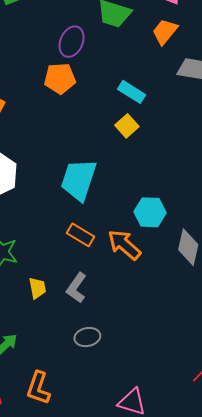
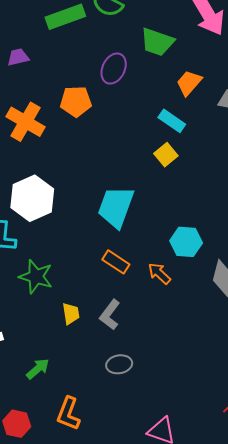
orange trapezoid: (165, 32) -> (189, 83), moved
orange pentagon: (60, 78) -> (76, 101), moved
orange arrow: (124, 245) -> (159, 273), size x0.7

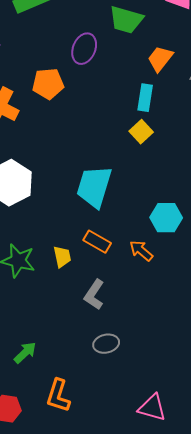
cyan rectangle: (172, 121) -> (145, 98), turned 68
yellow trapezoid: (71, 314) -> (62, 257), moved

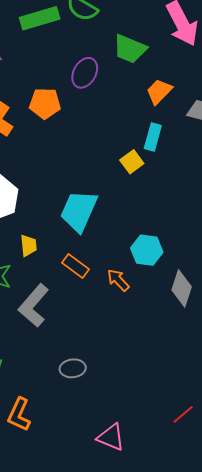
cyan rectangle: (145, 98) -> (153, 137), moved
yellow trapezoid: (62, 257) -> (29, 245), moved
gray L-shape: (94, 295) -> (34, 305), moved, size x1.4

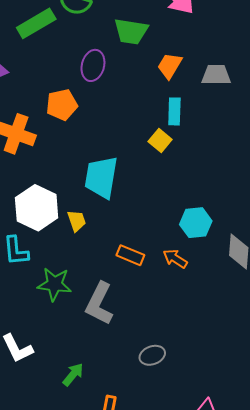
cyan trapezoid: (79, 211) -> (101, 177), moved
yellow trapezoid: (29, 245) -> (77, 221), moved

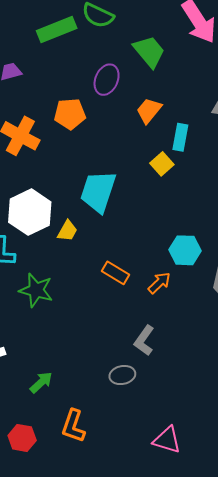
green trapezoid: (131, 31) -> (149, 52), turned -147
orange trapezoid: (170, 66) -> (149, 111), moved
yellow trapezoid: (77, 221) -> (67, 231), turned 40
orange arrow: (175, 259) -> (159, 283), turned 95
gray L-shape: (99, 304) -> (144, 340), moved, size x0.7

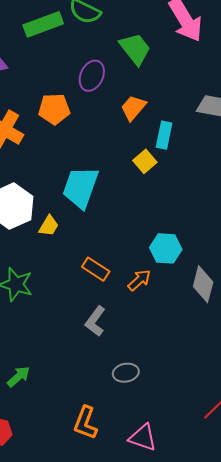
gray L-shape: (144, 340) -> (95, 321), moved
gray ellipse: (122, 375) -> (126, 373), moved
orange L-shape: (73, 426) -> (85, 423), moved

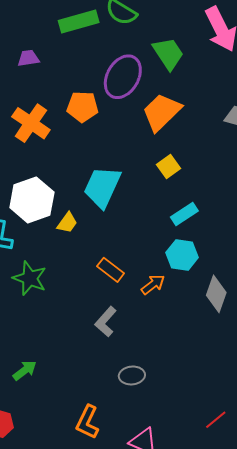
purple ellipse: (92, 76) -> (123, 77), size x1.4
orange trapezoid: (133, 108) -> (162, 112), size x1.5
cyan rectangle: (164, 135) -> (184, 214), moved, turned 40

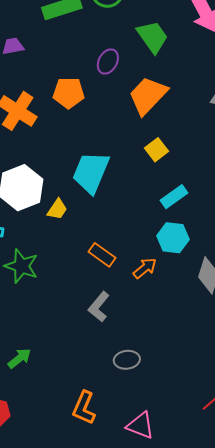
purple ellipse: (123, 77) -> (108, 61), size x0.6

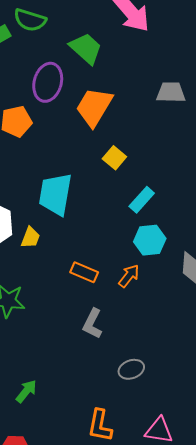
purple ellipse: (108, 61) -> (48, 82), size x1.5

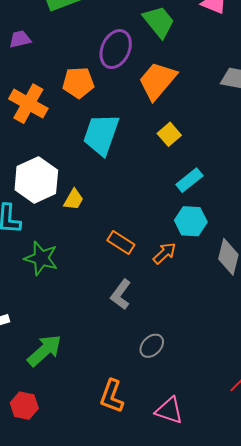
cyan trapezoid: (55, 194) -> (101, 135), moved
gray ellipse: (131, 369) -> (152, 346), turned -35
green arrow: (26, 391) -> (44, 350), size x1.5

